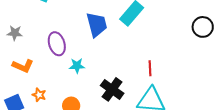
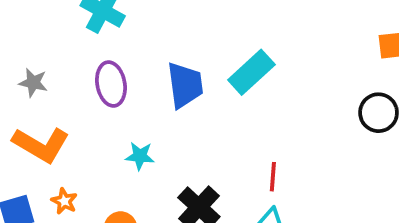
purple ellipse: (57, 44) -> (111, 84), moved
orange L-shape: (23, 66) -> (41, 145), size x1.4

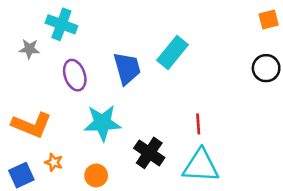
gray star: (33, 83) -> (29, 49), moved
cyan star: (140, 156) -> (102, 123), size x1.8

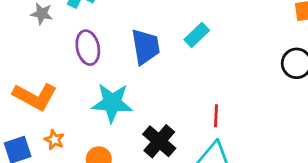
cyan rectangle: (172, 53) -> (197, 35), size x0.7

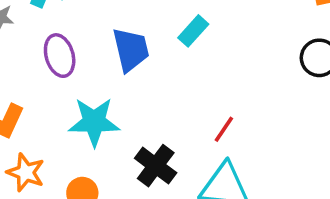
red line: (216, 116) -> (224, 129), turned 35
orange star: (54, 140) -> (26, 172), size x1.5

